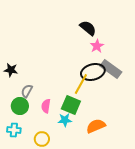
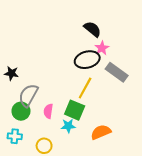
black ellipse: (93, 72) -> (87, 60), moved
gray semicircle: (27, 91) -> (28, 95), size x1.6

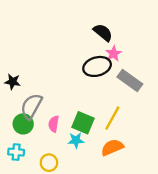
yellow line: (85, 88) -> (112, 118), moved

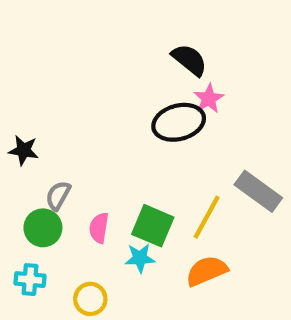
gray rectangle: (130, 81) -> (258, 191), moved
gray semicircle: (31, 106) -> (58, 196), size x0.6

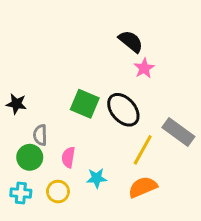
black ellipse: (179, 122) -> (123, 110), moved, turned 64
gray semicircle: (58, 196) -> (40, 135), turned -30
green square: (153, 226) -> (85, 104), moved
yellow circle: (90, 299) -> (58, 191), moved

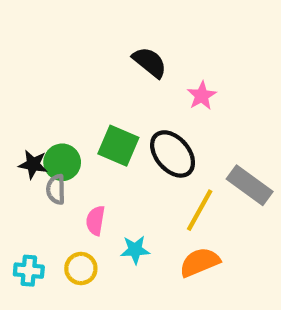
black semicircle: (131, 41) -> (150, 62), moved
black star: (16, 104) -> (33, 164), moved
green circle: (30, 157) -> (62, 162), moved

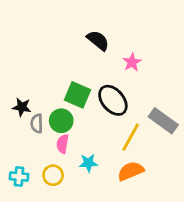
green circle: (62, 162) -> (61, 121), moved

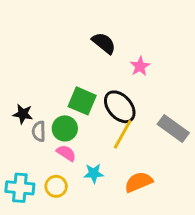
yellow line: (131, 137) -> (123, 134), moved
pink semicircle: (63, 144) -> (66, 153), turned 114
cyan cross: (19, 177) -> (20, 188), size x1.4

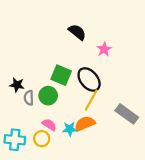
gray rectangle: (173, 128) -> (127, 114), moved
pink semicircle: (66, 153) -> (49, 125), moved
orange semicircle: (139, 182) -> (85, 124), moved

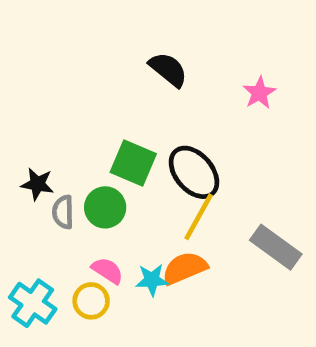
pink star: (104, 49) -> (259, 93), moved
cyan cross: (15, 140) -> (33, 303), turned 30

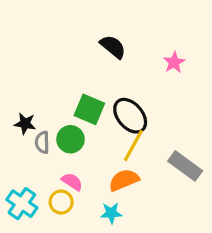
cyan star: (152, 280) -> (111, 213), moved

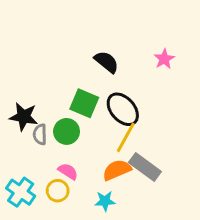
black semicircle: (113, 47) -> (106, 62), moved
black star: (25, 124) -> (24, 117), size x1.4
gray rectangle: (185, 166) -> (145, 167), moved

